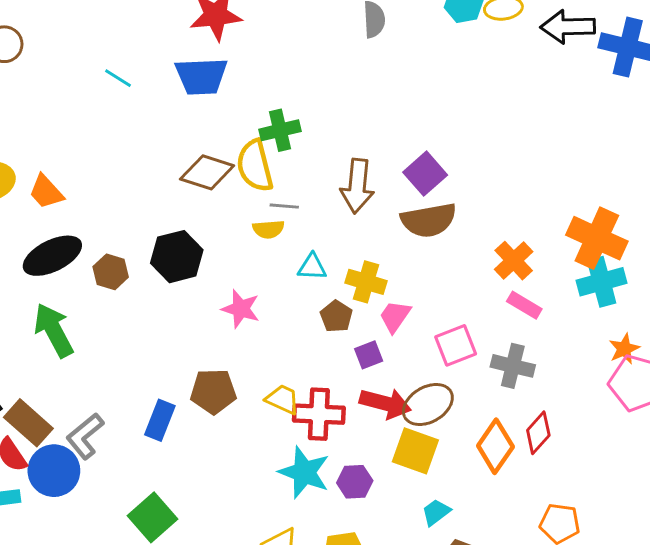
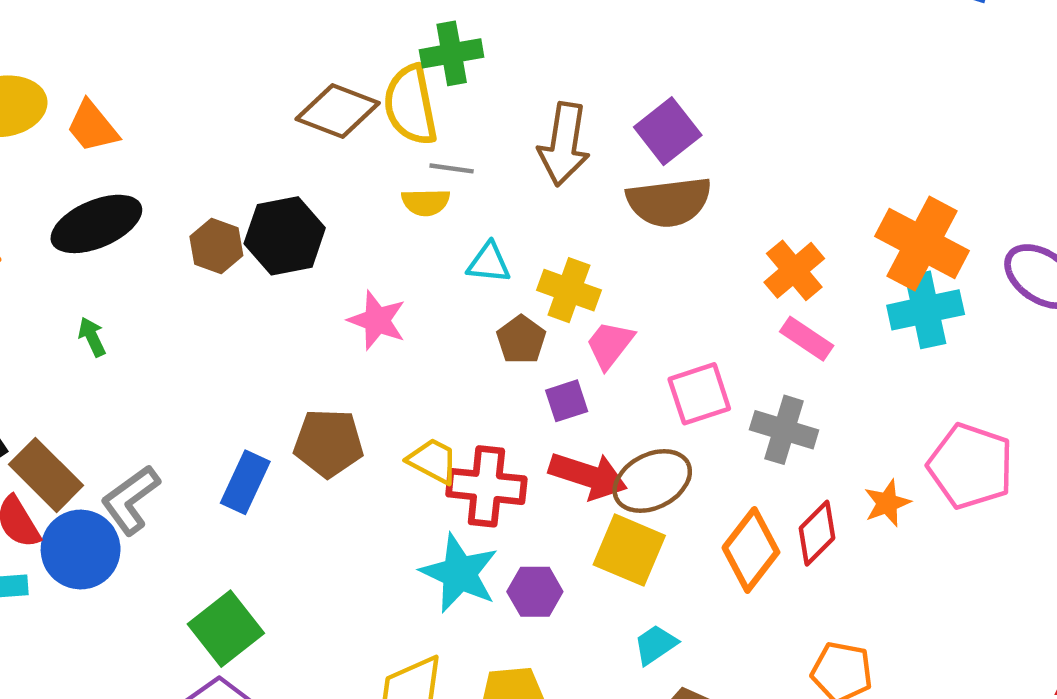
brown hexagon: (111, 272) -> (216, 246), moved
green arrow: (54, 330) -> (92, 337), size x0.5
orange star: (624, 349) -> (887, 503), moved

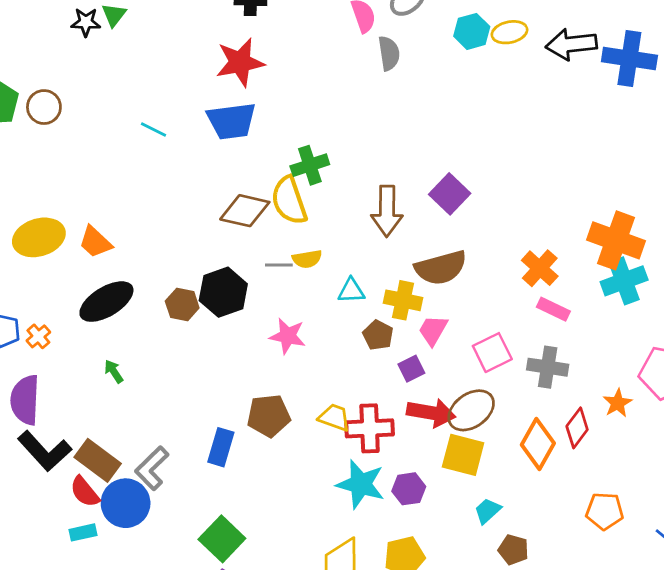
gray line: (452, 168) -> (279, 265), moved
brown semicircle: (669, 202) -> (441, 268), moved

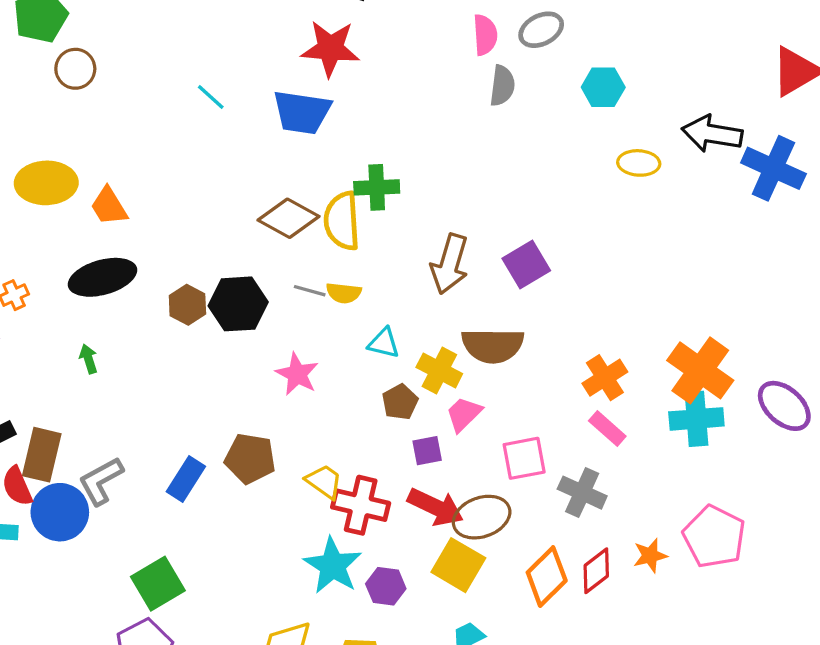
yellow ellipse: (509, 32) -> (639, 163), moved
brown circle: (44, 107) -> (75, 69), moved
brown rectangle: (98, 460) -> (42, 455), turned 51

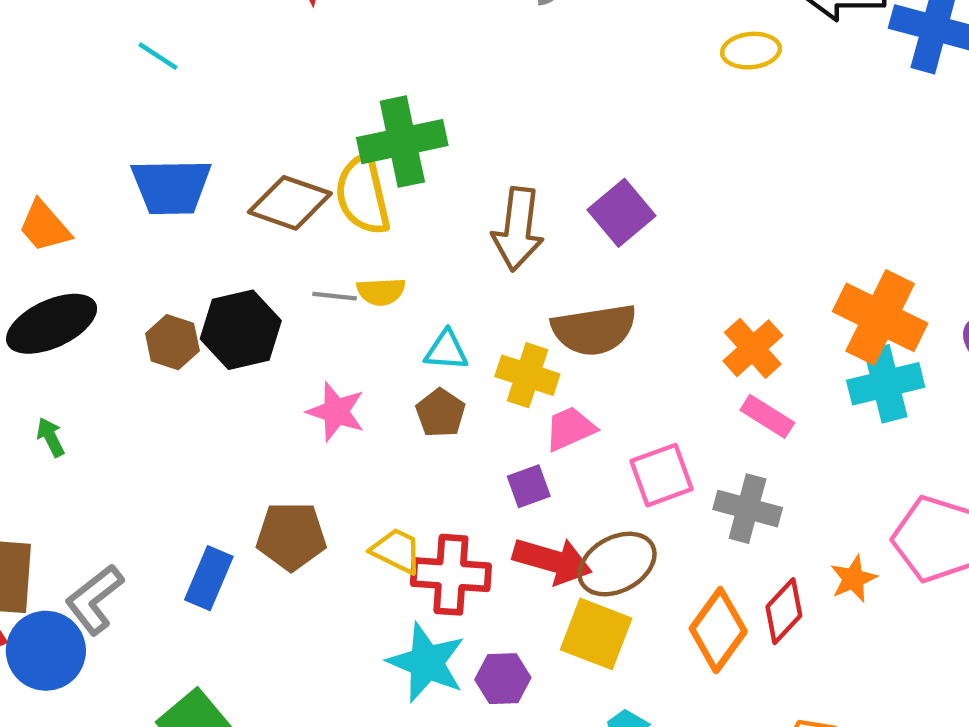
blue trapezoid: (302, 112) -> (171, 187), moved
green cross: (377, 187) -> (402, 142), size x1.4
brown pentagon: (400, 402) -> (440, 413), moved
pink trapezoid: (464, 414) -> (570, 429), turned 30

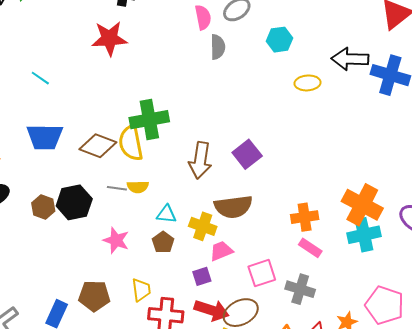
orange cross: (753, 348) -> (305, 217), turned 32
yellow trapezoid: (396, 551) -> (141, 290), moved, turned 55

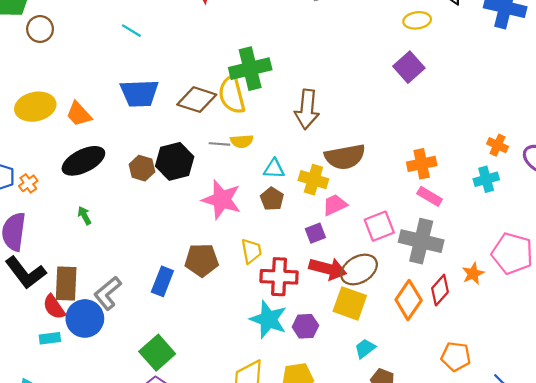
purple square: (247, 154) -> (409, 67), moved
orange cross: (362, 205) -> (497, 145), moved, size x0.5
cyan cross: (364, 235) -> (486, 179), size x0.7
pink star: (116, 240) -> (222, 200), size x1.4
gray cross: (300, 289) -> (421, 241), size x1.4

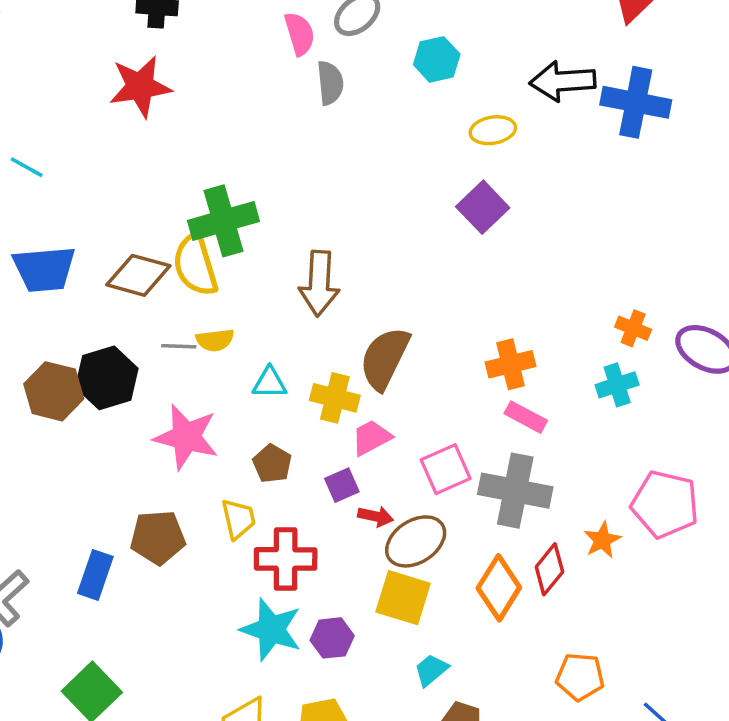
brown semicircle: (345, 157) -> (385, 358), turned 129
brown hexagon: (142, 168) -> (54, 391), size x1.4
brown pentagon: (272, 199) -> (272, 464), moved
red arrow: (328, 269) -> (376, 516), moved, size x0.6

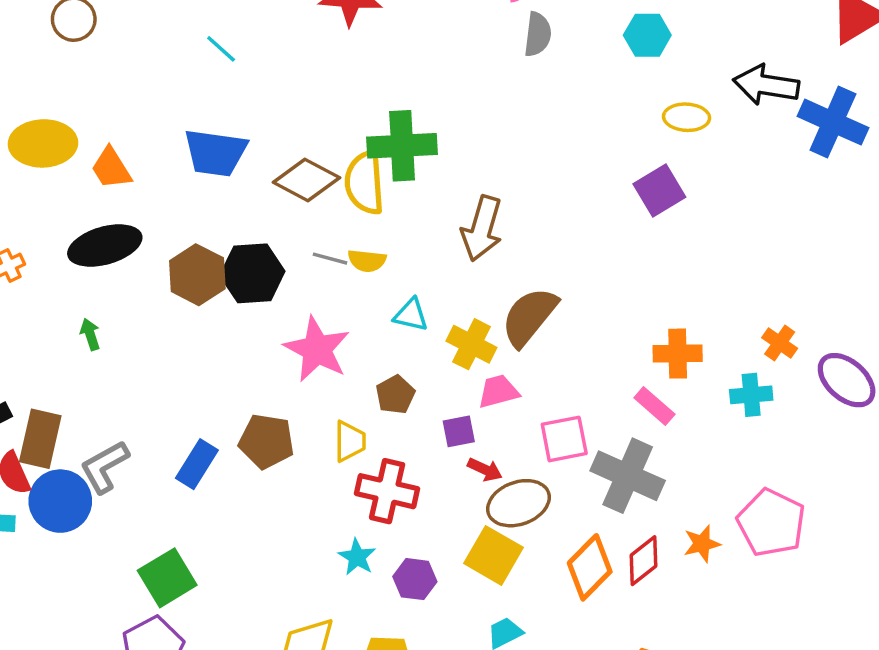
orange cross: (511, 364) -> (678, 354), moved
cyan star: (271, 629) -> (357, 557), size x0.6

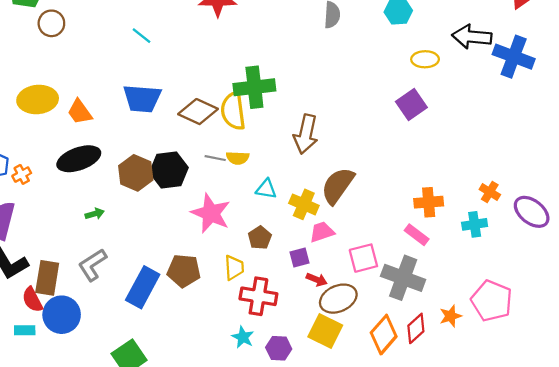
green arrow: (90, 334) -> (95, 214), moved, turned 96
blue rectangle: (197, 464) -> (143, 287), size x1.4
gray L-shape: (105, 467) -> (92, 265), moved

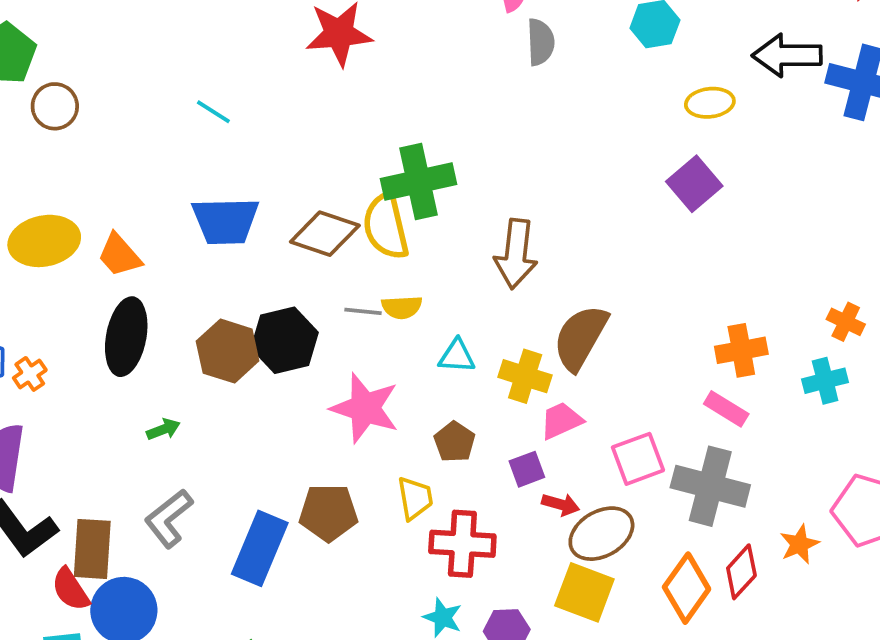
black ellipse: (79, 159) -> (126, 337), turned -54

